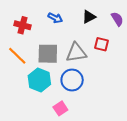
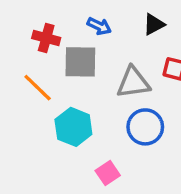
gray square: (48, 54) -> (80, 62), moved
blue circle: (72, 80) -> (145, 127), moved

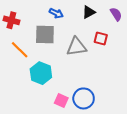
red cross: (46, 38) -> (11, 20), moved
blue circle: (145, 127) -> (84, 98), moved
pink square: (108, 173) -> (61, 100), turned -32

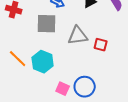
red square: (101, 39) -> (101, 45), moved
orange line: (20, 50) -> (18, 59), moved

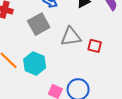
gray square: (47, 24) -> (39, 24), turned -30

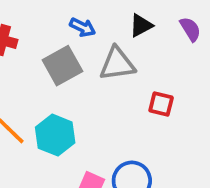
gray triangle: (71, 37) -> (117, 64), moved

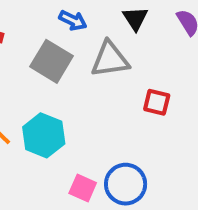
black triangle: (141, 25) -> (135, 18), turned -35
gray square: (62, 66) -> (51, 61), turned -30

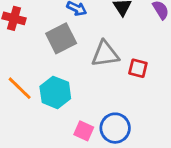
gray triangle: (110, 59) -> (105, 54), moved
gray square: (51, 61) -> (61, 38), turned 32

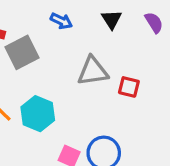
gray square: (61, 38) -> (22, 52), moved

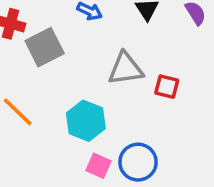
cyan hexagon: (38, 114) -> (86, 121), moved

